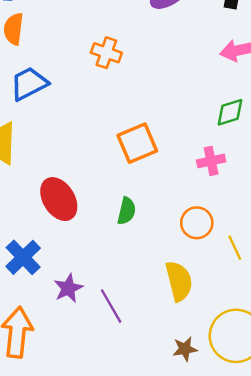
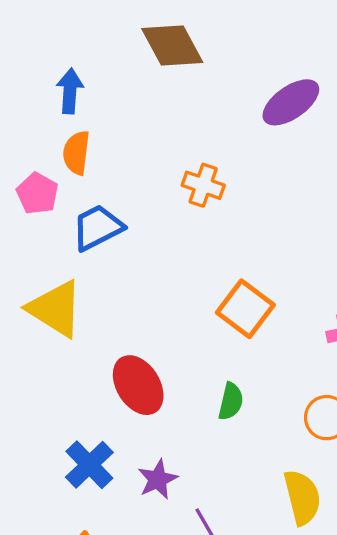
orange square: (137, 143) -> (245, 309), turned -30
purple star: (68, 288) -> (158, 479), moved

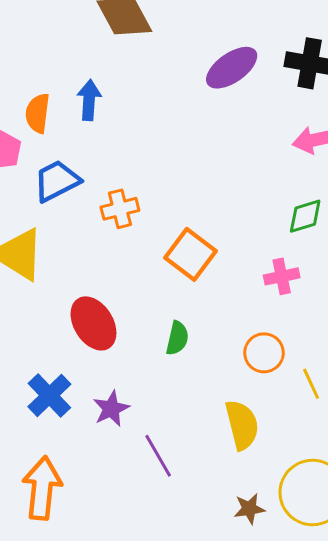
blue arrow: (70, 91) -> (89, 100), moved
orange cross: (203, 185) -> (120, 209), moved, turned -33

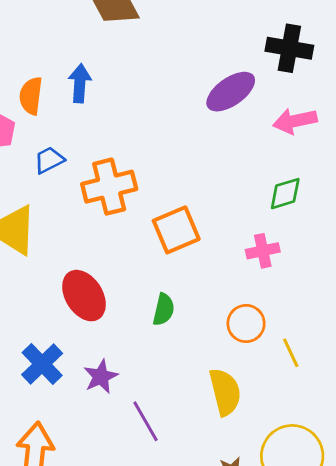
purple ellipse: (232, 68) -> (231, 92), moved
blue trapezoid: (57, 181) -> (49, 160), size x0.7
orange cross: (120, 209) -> (109, 187), size x1.5
orange square: (191, 254) -> (176, 230), turned 30

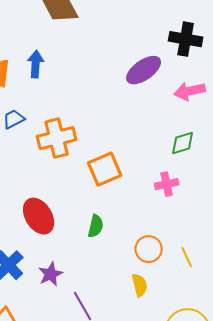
orange circle: (246, 323) -> (149, 249), moved
yellow semicircle: (225, 392) -> (140, 285), size x0.7

